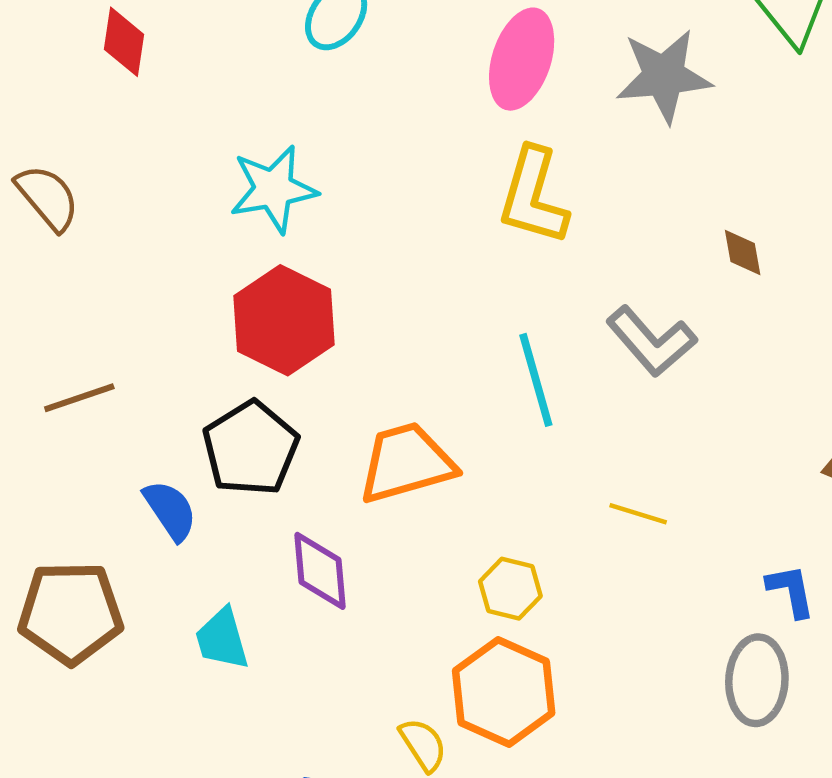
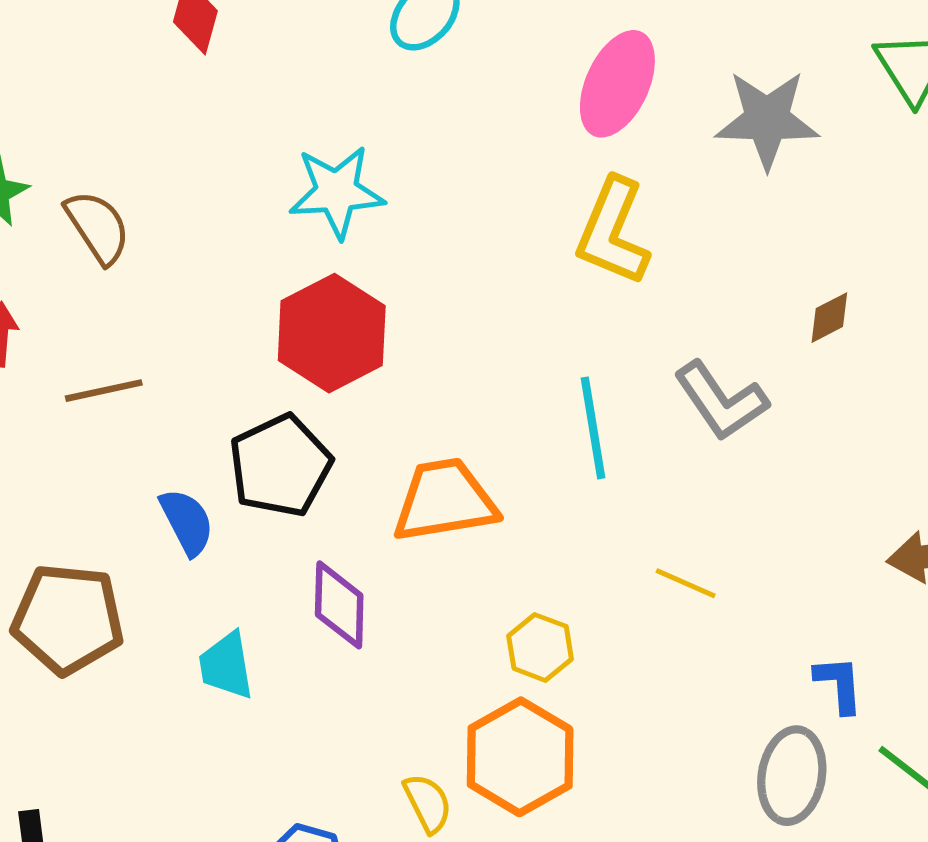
brown semicircle: (48, 198) -> (98, 227), moved
brown diamond: (743, 253) -> (829, 318), turned 66

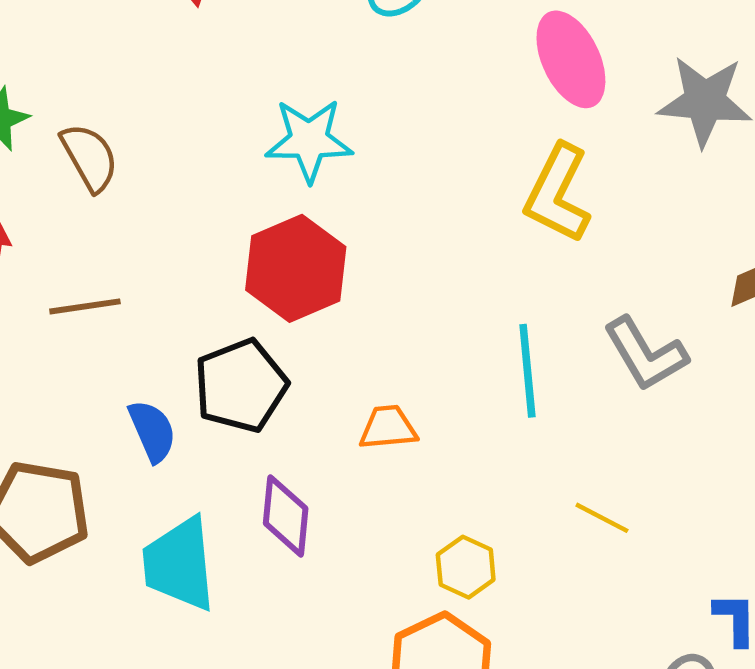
pink ellipse: (617, 84) -> (571, 59), turned -54
orange trapezoid: (445, 500) -> (388, 428), size x0.6
cyan trapezoid: (226, 666) -> (179, 564), size x1.5

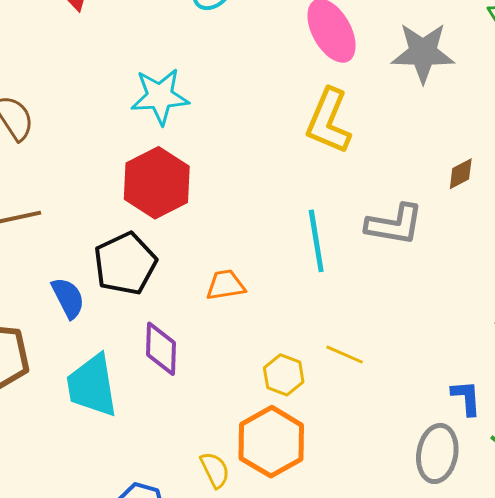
gray L-shape: (645, 354) -> (394, 225), turned -46
yellow line: (602, 518) -> (345, 355), moved

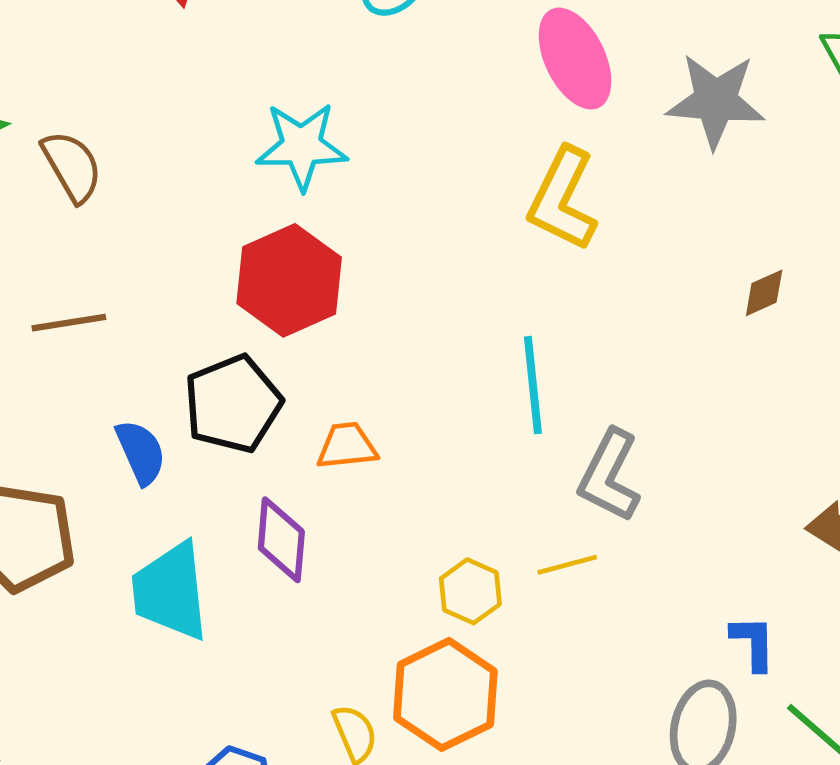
gray L-shape: (394, 225) -> (609, 476), moved, turned 104
orange trapezoid: (226, 285) -> (347, 446), moved
yellow line: (345, 355) -> (567, 565), turned -42

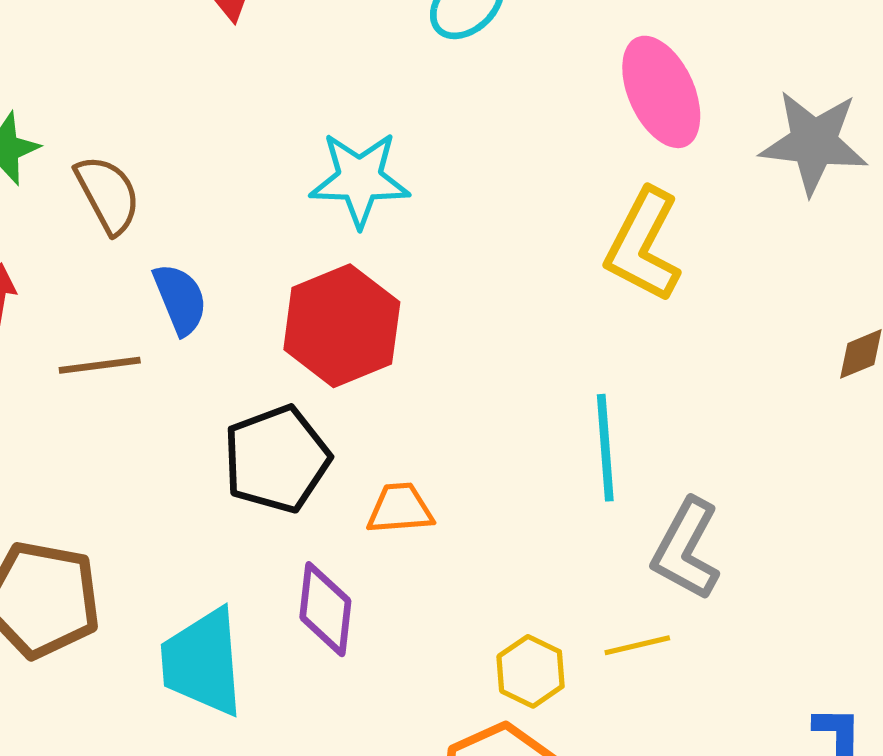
blue semicircle: (141, 452) -> (180, 299), moved

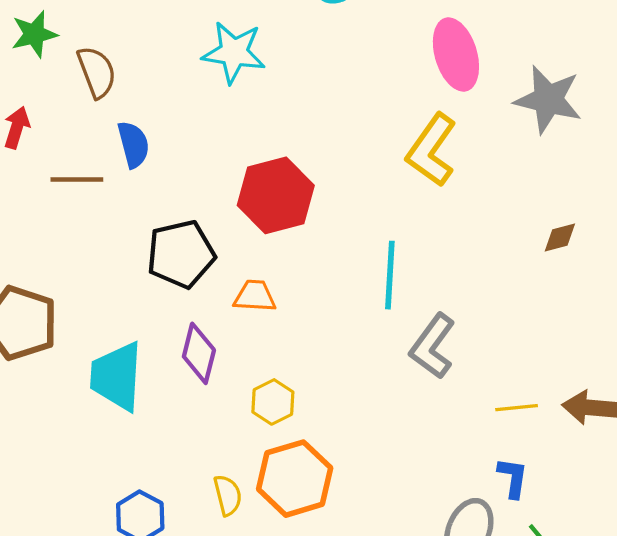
cyan star: (360, 179) -> (234, 52), moved
red hexagon: (342, 326) -> (276, 195), moved
yellow line: (637, 645) -> (517, 408), moved
yellow hexagon: (531, 671) -> (273, 402), moved

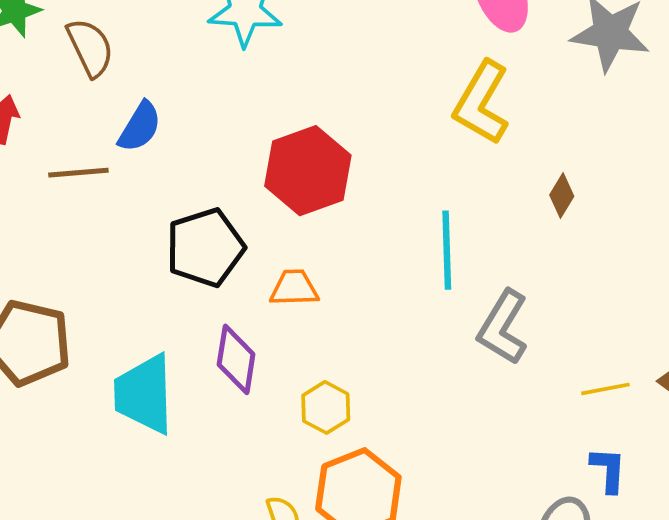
blue semicircle: (134, 144) -> (140, 127), turned 51
brown diamond: (560, 238) -> (562, 196), moved, turned -39

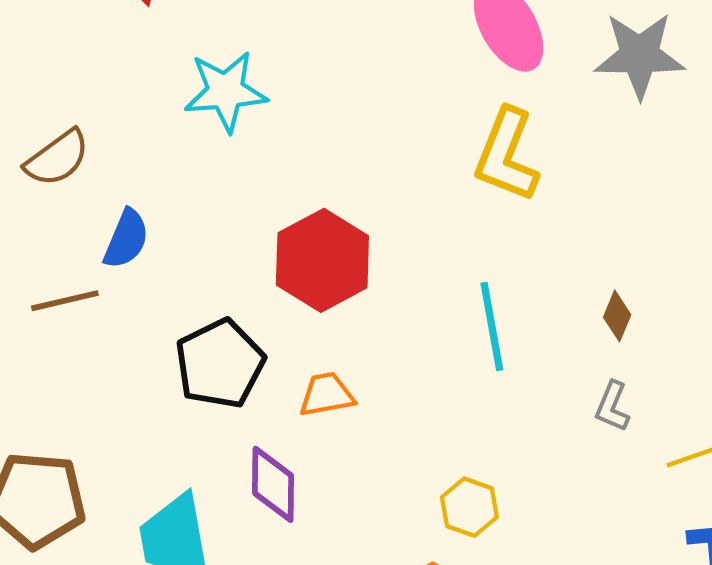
brown semicircle: (90, 48) -> (57, 158), turned 88
brown diamond: (562, 196) -> (617, 316), moved
gray L-shape: (503, 327) -> (612, 406), moved, size x0.6
yellow hexagon: (326, 407) -> (469, 507), moved

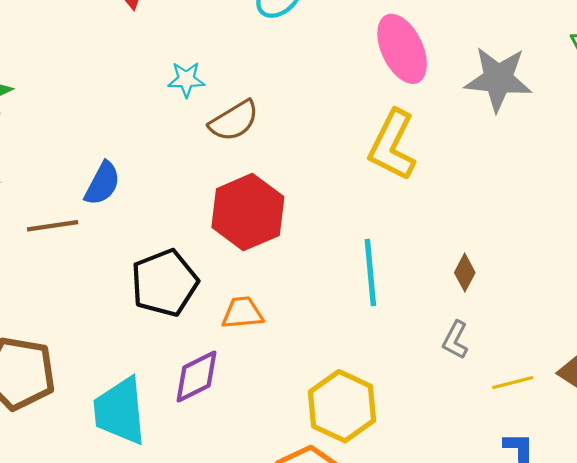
cyan star: (226, 91) -> (186, 79), size x0.6
brown semicircle: (57, 158) -> (234, 121), moved
purple diamond: (273, 484) -> (197, 377), turned 58
yellow hexagon: (469, 507) -> (342, 406), size x1.6

